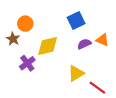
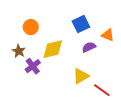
brown star: (13, 39) -> (19, 51), moved
orange triangle: (103, 40) -> (108, 35), moved

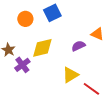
blue square: (81, 24) -> (52, 13), moved
orange circle: (31, 27) -> (25, 19), moved

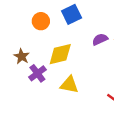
purple semicircle: (78, 46) -> (100, 39), moved
yellow triangle: (70, 75) -> (69, 85), moved, turned 42

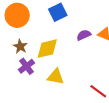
orange circle: (41, 21) -> (17, 15), moved, size x1.5
brown star: (22, 56) -> (20, 46), moved

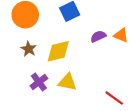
purple cross: (26, 66) -> (39, 82), moved

